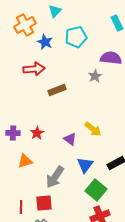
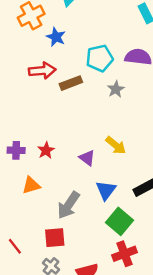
cyan pentagon: (76, 37) -> (100, 58), moved
gray star: (95, 76) -> (116, 89), moved
brown rectangle: (57, 90) -> (71, 83), moved
red line: (21, 207) -> (15, 246), moved, turned -40

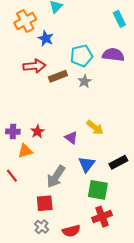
gray star: (116, 89) -> (85, 81), moved
orange triangle: (31, 185) -> (25, 151), moved
green square: (120, 221) -> (98, 190), turned -30
red line: (15, 246) -> (12, 176), moved

